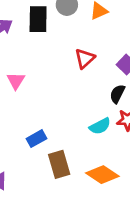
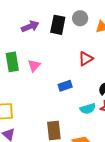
blue rectangle: (36, 139) -> (65, 86), moved

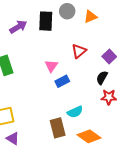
pink triangle: (34, 65) -> (51, 66), moved
cyan semicircle: (88, 109) -> (75, 112), moved

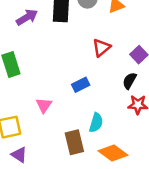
pink triangle: (51, 66) -> (44, 105), moved
cyan semicircle: (75, 112) -> (96, 123), turned -49

